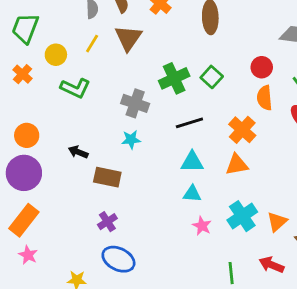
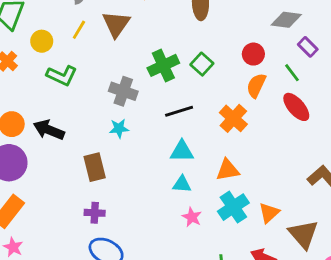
orange semicircle: (265, 98) -> (256, 86), turned 30
black arrow: (78, 152) -> (49, 130), moved, size x1.5
orange triangle: (237, 165) -> (228, 170), moved
brown rectangle: (107, 177) -> (95, 167), turned 64
purple cross: (107, 222) -> (95, 213), turned 36

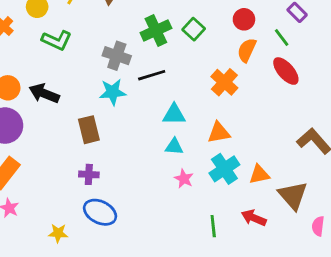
black line: (179, 111) -> (152, 75), moved
cyan star: (119, 128) -> (113, 92), size x1.4
orange triangle: (269, 213) -> (259, 174), turned 30

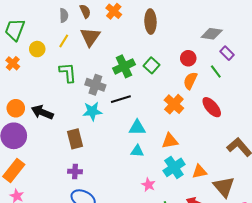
green L-shape: (57, 40) -> (68, 73), moved, turned -120
red ellipse: (286, 71) -> (212, 107), moved
pink star: (184, 179) -> (148, 185), moved

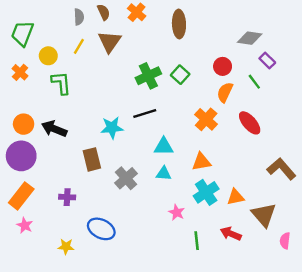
green L-shape: (68, 73) -> (61, 83), moved
gray cross: (95, 85) -> (126, 178), moved, turned 30
purple cross: (75, 172) -> (67, 197), moved

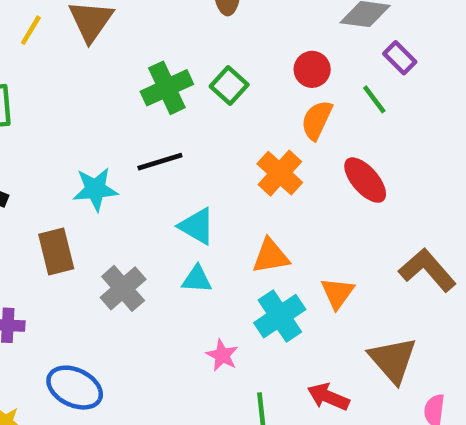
cyan triangle: (164, 146) -> (197, 226), turned 30
orange triangle: (235, 197) -> (337, 293), moved, turned -42

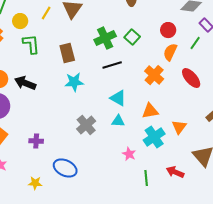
green line: (374, 99) -> (195, 43), turned 72
black line: (160, 162) -> (112, 65), moved
brown rectangle: (56, 252) -> (67, 53), moved

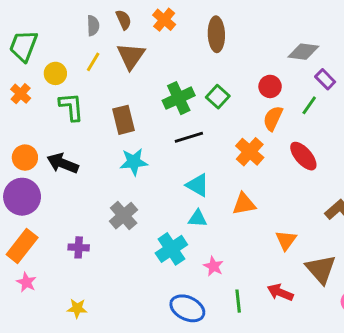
gray cross: (86, 125) -> (124, 216), moved
orange triangle: (179, 127) -> (286, 240), moved
cyan cross: (154, 137) -> (171, 249), moved
blue ellipse: (65, 168) -> (187, 308), moved

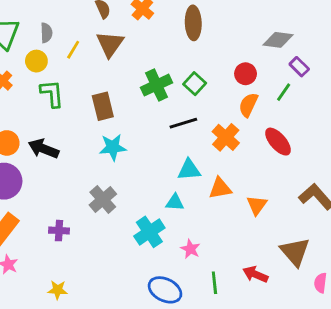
gray semicircle: (93, 26) -> (46, 33), moved
black line: (189, 137) -> (183, 123), moved
cyan triangle: (198, 185) -> (189, 170), moved, turned -35
orange triangle: (286, 240) -> (257, 205), moved

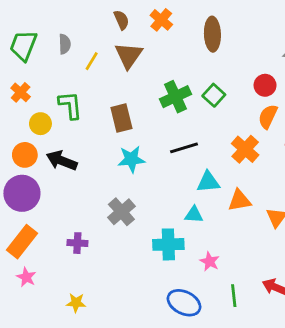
yellow circle: (36, 61) -> (40, 124), moved
black line: (183, 123) -> (184, 148), moved
cyan cross: (149, 232) -> (168, 244), turned 32

